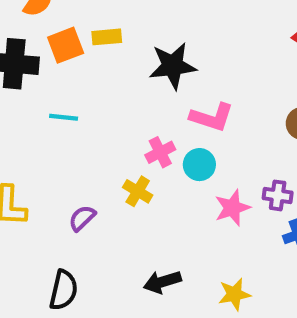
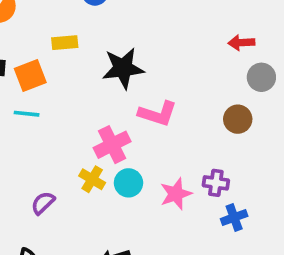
orange square: (66, 45) -> (30, 75), moved
pink cross: (160, 152) -> (112, 145), size x1.4
cyan circle: (199, 165) -> (128, 183), moved

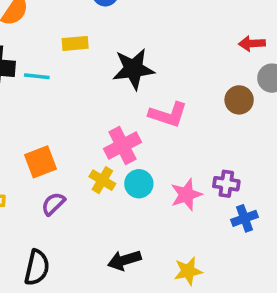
orange square: (30, 75) -> (40, 162), moved
cyan line: (27, 114) -> (37, 76), moved
brown circle: (238, 119) -> (239, 100), moved

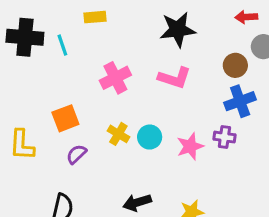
black star: (133, 69) -> (178, 29), moved
cyan line: (37, 76) -> (62, 45), turned 65
pink cross: (122, 145) -> (115, 78), moved
blue cross: (245, 218) -> (240, 101), moved, size x1.4

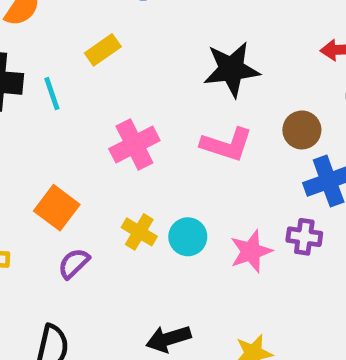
yellow rectangle: (95, 17) -> (103, 50), turned -30
brown circle: (235, 65) -> (302, 130), moved
orange square: (65, 118) -> (57, 208), turned -32

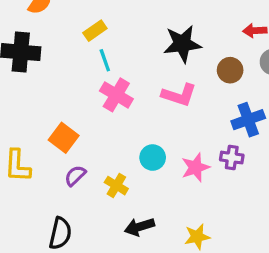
cyan line: (52, 94) -> (105, 60), moved
brown circle: (302, 130) -> (230, 70), moved
pink cross: (134, 145) -> (116, 95), turned -32
yellow cross: (139, 232) -> (116, 186), moved

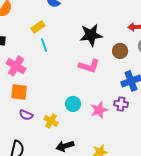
pink cross: (116, 95) -> (16, 66), moved
orange square: (64, 138) -> (19, 92), turned -30
purple semicircle: (75, 176) -> (26, 115), turned -112

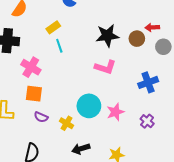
brown circle: (120, 51) -> (137, 39), moved
cyan circle: (73, 104) -> (89, 106), size x1.5
purple cross: (121, 104) -> (147, 121), moved, turned 32

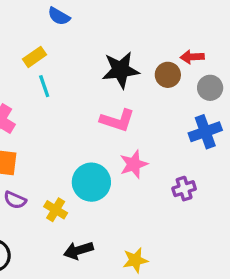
blue cross: (148, 82) -> (205, 132), moved
pink star: (115, 112) -> (134, 164), moved
purple cross: (147, 121) -> (184, 189), moved, turned 32

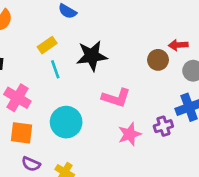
black star: (121, 70) -> (92, 56), moved
cyan circle: (91, 182) -> (66, 122), moved
purple cross: (184, 189) -> (163, 126), moved

